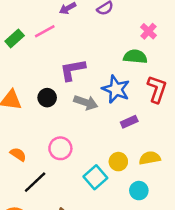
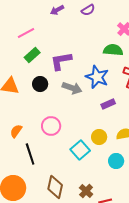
pink line: (45, 31) -> (26, 33), moved
green rectangle: (15, 38) -> (32, 55), moved
orange semicircle: (18, 154) -> (16, 131), turned -88
black line: (35, 182) -> (30, 154), turned -65

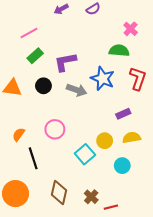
purple rectangle: (108, 104) -> (123, 114), moved

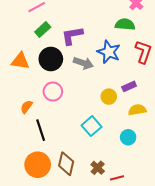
black circle: (43, 86) -> (51, 59), size x1.5
pink circle: (55, 129) -> (53, 92), moved
yellow circle: (105, 141) -> (109, 97), moved
orange circle: (16, 194) -> (38, 165), moved

